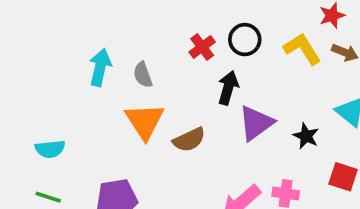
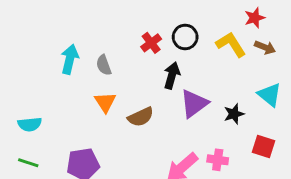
orange triangle: (145, 121) -> (105, 102), size x0.7
black star: (306, 136) -> (234, 114), turned 30

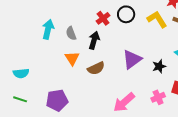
black arrow: (172, 75) -> (94, 40), moved
pink cross: (218, 160) -> (158, 97), moved, turned -32

